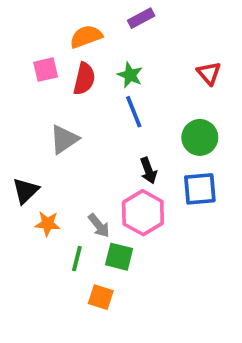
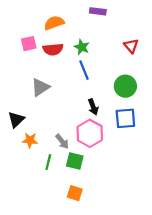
purple rectangle: (141, 18) -> (98, 11), moved, turned 35
red semicircle: (84, 79) -> (53, 49), turned 72
orange square: (101, 297) -> (75, 193), moved

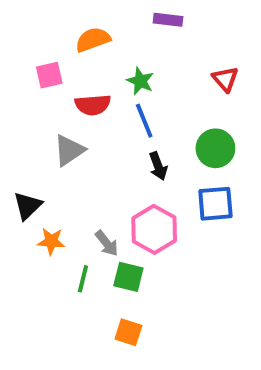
red semicircle: (53, 49) -> (93, 105), moved
black arrow: (93, 107) -> (158, 166), moved

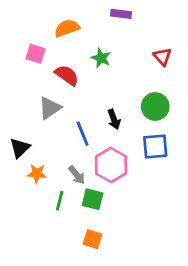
pink square: (49, 75) -> (35, 54), turned 30
red semicircle: (93, 105) -> (67, 75), turned -140
blue line: (144, 121) -> (83, 134), moved

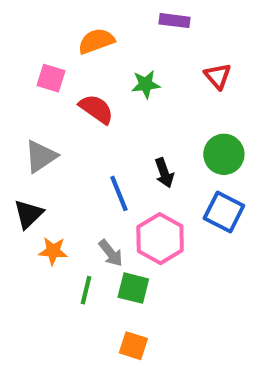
red triangle: (162, 57) -> (218, 76), moved
green star: (101, 58) -> (146, 84), turned -30
gray triangle: (50, 108) -> (41, 156), moved
blue square: (155, 146) -> (224, 212), turned 32

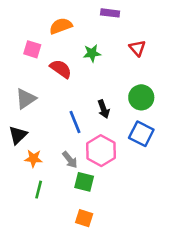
green line: (86, 290) -> (39, 190), moved

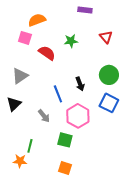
orange semicircle: (61, 26) -> (37, 20), moved
orange star: (33, 158) -> (20, 161), moved
gray arrow: (70, 160) -> (44, 116), moved

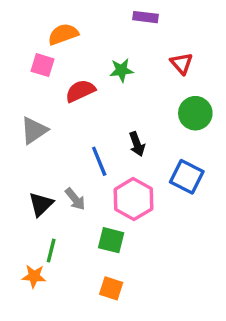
red semicircle: (47, 53) -> (80, 91), turned -60
green circle: (109, 75) -> (195, 113), moved
black triangle: (14, 104) -> (41, 204), moved

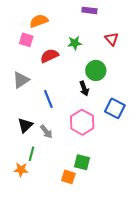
green circle: (195, 113) -> (96, 70), moved
blue line: (99, 161) -> (48, 99), moved
gray arrow: (75, 199) -> (46, 132), moved
green square: (111, 240) -> (82, 162), moved

